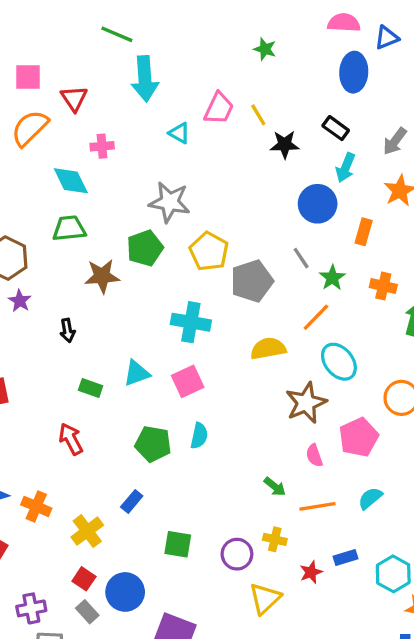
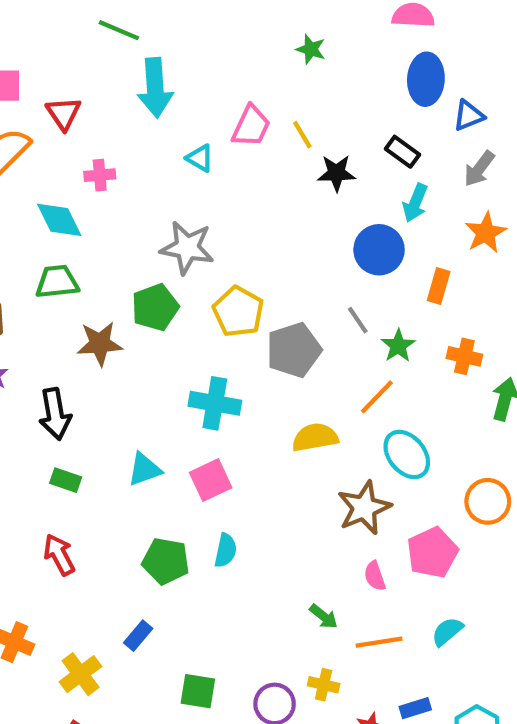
blue triangle: (387, 38) -> (469, 115), moved
black arrow: (68, 330) -> (55, 414), size x1.6
green rectangle: (91, 388) -> (66, 480), moved

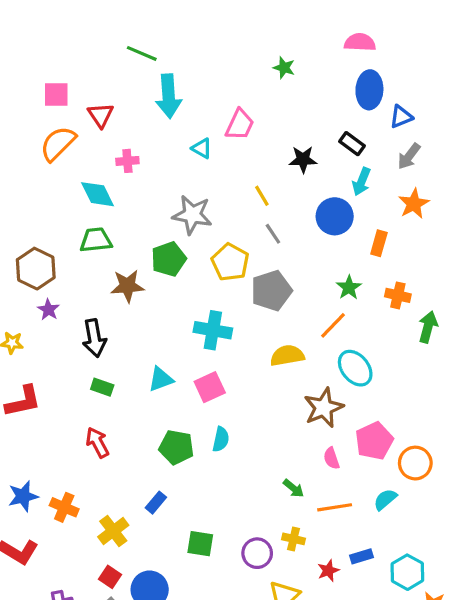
yellow line: (302, 135) -> (262, 196), moved
gray line: (358, 320) -> (273, 234), moved
orange circle: (488, 501) -> (415, 463), moved

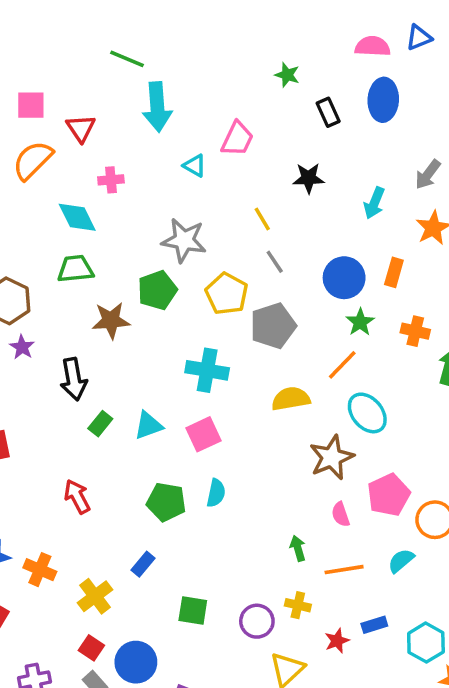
blue triangle: (401, 117) -> (419, 37), moved
black rectangle: (352, 144) -> (328, 112), moved, turned 30
blue circle: (335, 216) -> (344, 278), moved
green rectangle: (102, 387) -> (100, 424), moved, turned -70
green arrow: (294, 488) -> (298, 548), turned -145

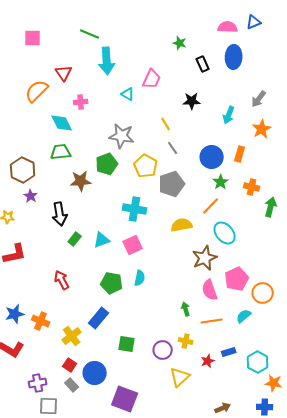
pink square: (31, 105) -> (33, 38), moved
pink semicircle: (341, 514) -> (210, 290), size x1.5
blue rectangle: (143, 564) -> (99, 318), size x1.5

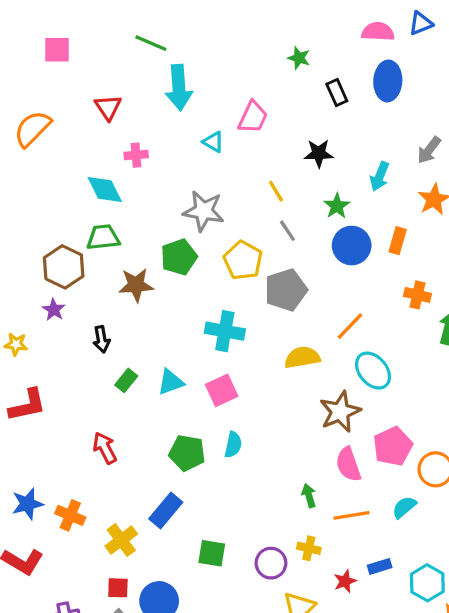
orange semicircle: (37, 91) -> (32, 129), moved
brown hexagon: (23, 170) -> (64, 267), moved
green star: (221, 182) -> (337, 206), moved
black arrow: (60, 214) -> (101, 339), size x0.7
red square: (70, 365) -> (118, 588), turned -32

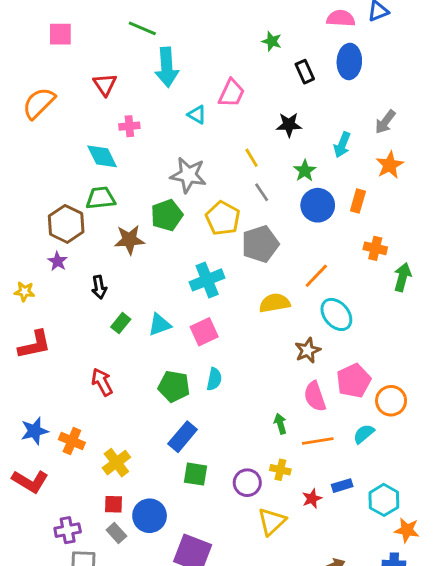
cyan cross: (225, 331) -> (207, 280), turned -32
brown star: (340, 412) -> (308, 350), size x0.7
blue rectangle: (166, 510) -> (183, 437), moved

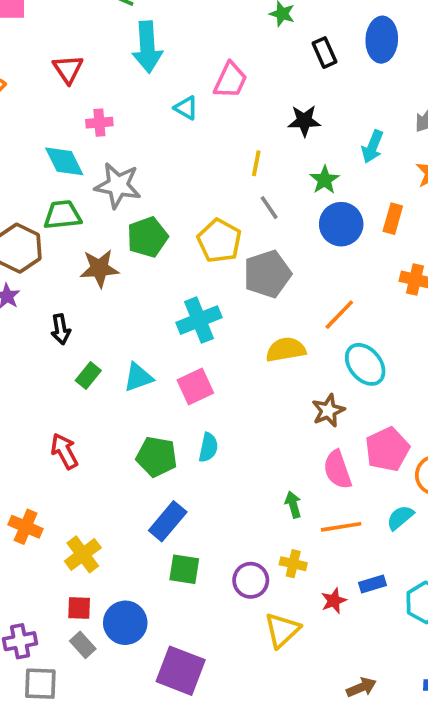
yellow line: (252, 158) -> (256, 163), turned 42
gray star: (188, 175) -> (118, 185), moved

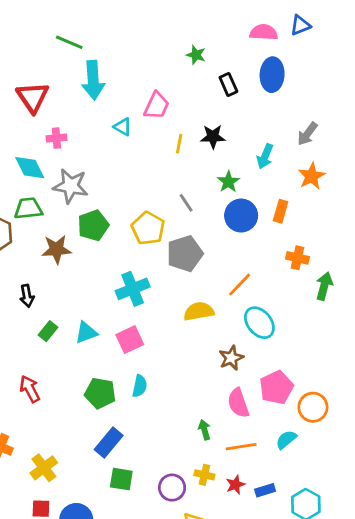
red triangle: (68, 69) -> (33, 97), size x1.4
yellow line: (256, 163) -> (179, 144), moved
red star: (334, 601) -> (235, 485), moved

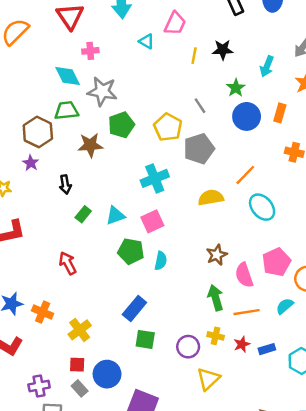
brown star: (231, 358) -> (217, 255), moved
green pentagon: (100, 393) -> (131, 251), moved
green arrow: (204, 430) -> (216, 298), size x1.5

